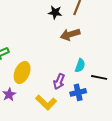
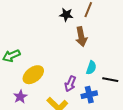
brown arrow: (70, 34) -> (81, 37), turned -84
yellow ellipse: (22, 72) -> (33, 75), turned 30

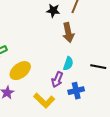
cyan semicircle: (91, 68) -> (68, 64), moved
black line: (110, 80) -> (98, 67), moved

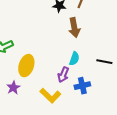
yellow ellipse: (20, 71) -> (26, 66), turned -35

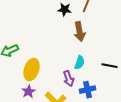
purple arrow: (63, 75) -> (69, 79), turned -42
purple star: (13, 88) -> (29, 92), moved

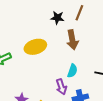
yellow ellipse: (32, 70) -> (35, 47), moved, turned 55

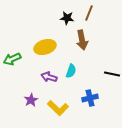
cyan semicircle: (72, 71) -> (71, 71), moved
purple arrow: (61, 87) -> (49, 77), moved, turned 126

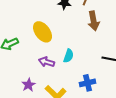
brown arrow: (82, 40) -> (94, 21), moved
yellow ellipse: (45, 47) -> (43, 32), turned 70

